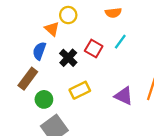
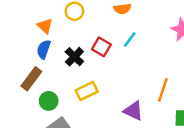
orange triangle: (52, 29) -> (45, 26), moved
purple triangle: (124, 96) -> (133, 111), moved

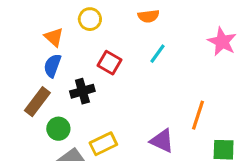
red square: (101, 47) -> (109, 63), moved
black cross: (74, 57) -> (82, 91), moved, turned 30
yellow rectangle: (87, 91) -> (103, 144), moved

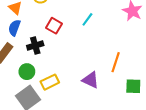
green circle: (58, 129) -> (27, 72), moved

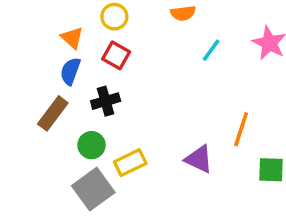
cyan line: (87, 19) -> (211, 50), moved
red square: (54, 26) -> (116, 55), moved

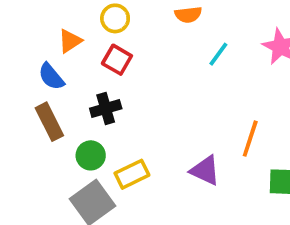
orange triangle: (72, 38) -> (70, 41), turned 45
blue semicircle: (70, 71) -> (51, 77), moved, turned -60
brown rectangle: (53, 113) -> (49, 122), turned -64

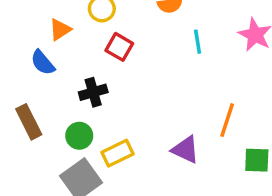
cyan line: (218, 54) -> (198, 42), turned -45
red square: (117, 60) -> (119, 47), moved
brown rectangle: (49, 122) -> (29, 122), moved

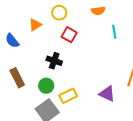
blue semicircle: (43, 63) -> (12, 41), moved
black cross: (93, 92) -> (54, 61), turned 35

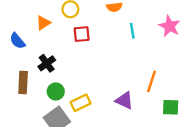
red square: (69, 35) -> (82, 34), turned -35
black cross: (54, 61) -> (47, 63), moved, turned 35
brown rectangle: (17, 78) -> (23, 82), turned 30

